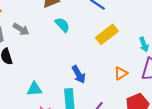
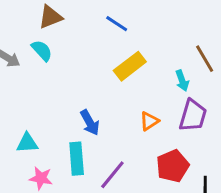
cyan semicircle: (62, 25) -> (42, 50), moved

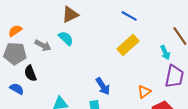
blue line: (117, 24) -> (129, 16), moved
orange triangle: (149, 121) -> (144, 92), moved

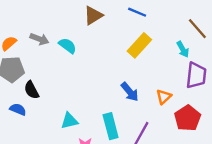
brown triangle: (70, 15) -> (93, 15), moved
gray arrow: (43, 45) -> (39, 39), moved
blue arrow: (103, 86) -> (130, 92), moved

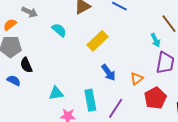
gray arrow: (39, 39) -> (30, 12), moved
yellow rectangle: (139, 45) -> (97, 41), moved

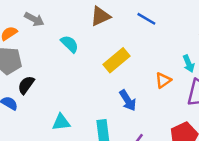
black semicircle: (26, 65) -> (26, 85), turned 56
orange triangle: (137, 79) -> (163, 80), moved

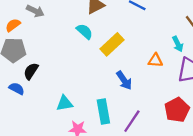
cyan semicircle: (70, 44) -> (84, 31), moved
orange triangle: (163, 80) -> (155, 60), turned 42

